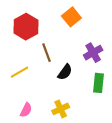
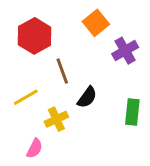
purple cross: (93, 53) -> (125, 51), moved
yellow cross: (61, 109) -> (56, 119), moved

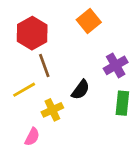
purple cross: (125, 51) -> (116, 65), moved
brown line: (62, 71) -> (44, 65), moved

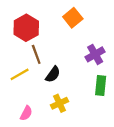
black semicircle: (81, 90) -> (53, 74), moved
yellow cross: (52, 110) -> (60, 103), moved

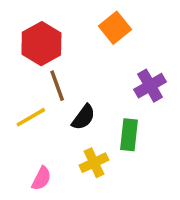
green rectangle: (101, 85) -> (129, 135), moved

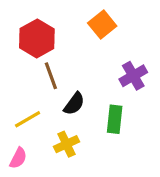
yellow line: (31, 117) -> (28, 119), moved
yellow cross: (94, 163) -> (66, 144), moved
pink semicircle: (41, 178) -> (18, 158), moved

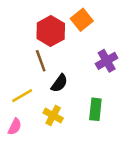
red hexagon: (37, 38) -> (51, 31), moved
green rectangle: (115, 119) -> (95, 109), moved
yellow cross: (66, 144) -> (53, 115), turned -36

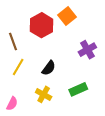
brown line: (41, 61) -> (13, 41), moved
yellow line: (22, 96) -> (18, 67), moved, turned -30
green rectangle: (95, 109) -> (78, 89), turned 60

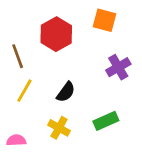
orange square: (67, 16) -> (104, 20), moved, turned -36
pink semicircle: (12, 104) -> (16, 140), turned -120

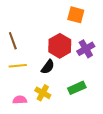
red hexagon: (56, 34) -> (60, 46), moved
yellow line: (24, 91) -> (18, 66), turned 54
pink semicircle: (16, 140) -> (20, 100), moved

